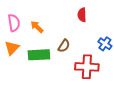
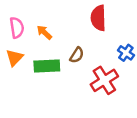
red semicircle: (82, 15) -> (98, 18), size x1.5
red cross: (87, 67) -> (104, 80), turned -35

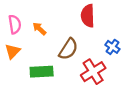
brown semicircle: (77, 55) -> (68, 49), size x1.5
green rectangle: (47, 66) -> (42, 72), moved

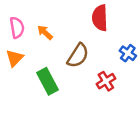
green rectangle: (42, 72) -> (47, 81), turned 65
red cross: (93, 72) -> (106, 81), size x0.7

